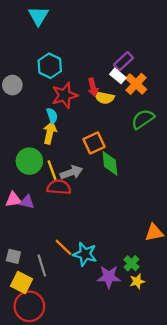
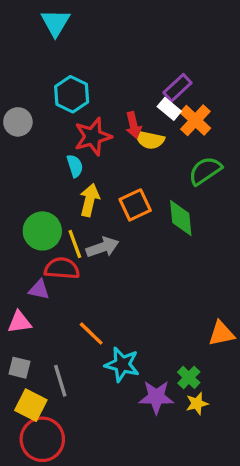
yellow arrow: (50, 133) -> (90, 200), moved
green diamond: (110, 163) -> (181, 218), moved
red semicircle: (59, 187) -> (62, 268), moved
pink triangle: (13, 200) -> (20, 322), moved
orange line: (63, 247) -> (91, 334), moved

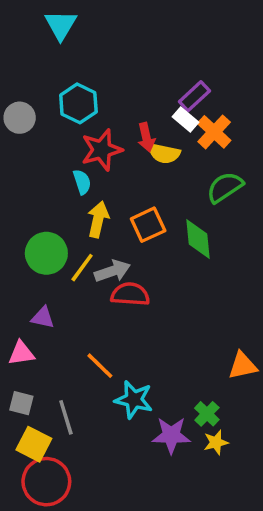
gray circle: (18, 122) -> (20, 118), moved
yellow line: (75, 244) -> (82, 268), turned 56
red semicircle: (62, 268) -> (130, 294), moved

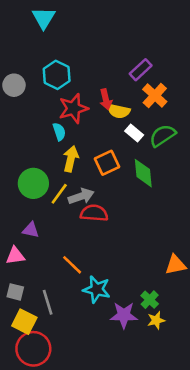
white rectangle: (186, 119) -> (134, 133), moved

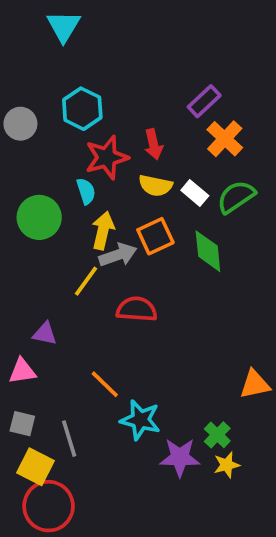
yellow semicircle: (119, 111) -> (155, 186), moved
green circle: (33, 183) -> (39, 217), moved
gray arrow: (81, 196) -> (118, 255), moved

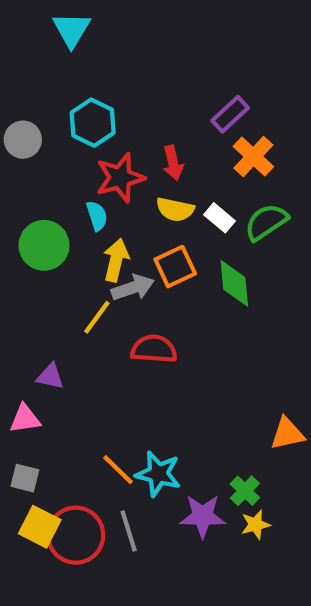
orange line: (105, 384) -> (118, 470), moved
gray line: (69, 439) -> (129, 531), moved
red circle: (49, 506) -> (76, 535), moved

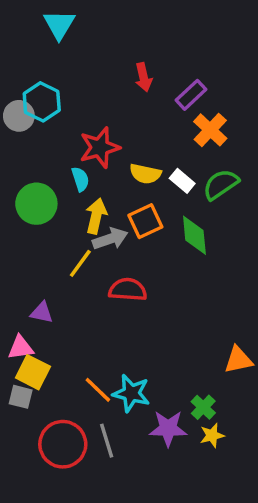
cyan hexagon: (93, 123) -> (42, 102), moved
red arrow: (173, 163) -> (144, 77), moved
yellow square: (40, 527) -> (33, 372), moved

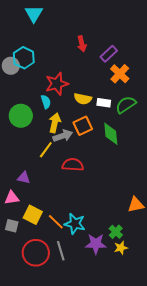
white rectangle: (182, 181) -> (104, 103), turned -32
yellow square: (33, 372) -> (33, 215), moved

